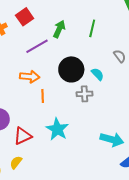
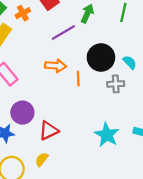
orange line: (43, 96) -> (78, 79), moved
cyan star: (57, 129) -> (107, 135), moved

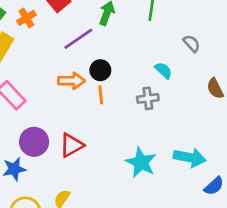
black circle: (101, 57) -> (100, 70), moved, size x0.6
red triangle: (49, 131) -> (72, 145), moved

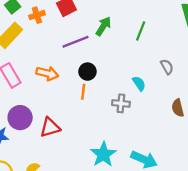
orange arrow: (72, 81) -> (47, 73), moved

